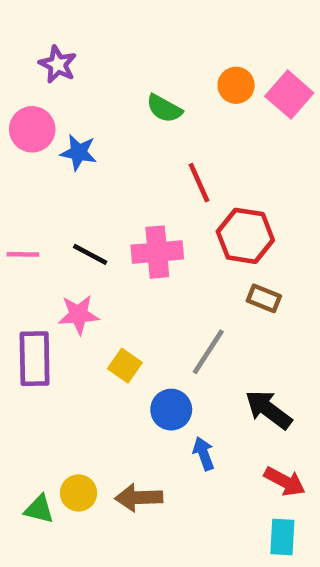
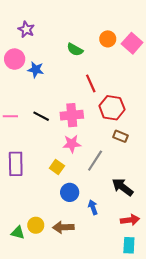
pink star: (79, 315) -> (72, 144), moved
blue circle: (171, 410) -> (70, 192), moved
red arrow: (285, 481) -> (130, 220), turned -36

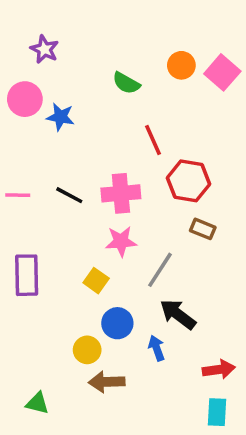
black arrow: (123, 187) -> (178, 314), moved
yellow circle: (36, 225) -> (87, 350), moved
green triangle: (18, 233) -> (37, 403), moved

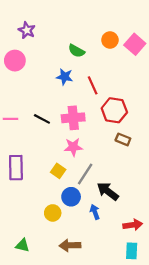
blue star: (60, 117) -> (65, 77), moved
gray line: (160, 270) -> (85, 174), moved
brown arrow: (107, 382) -> (70, 245), moved

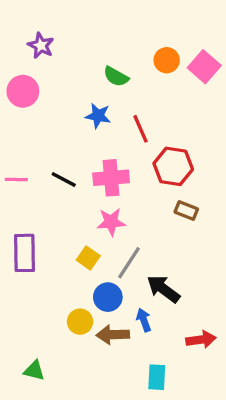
brown arrow: (70, 245) -> (113, 335), moved
cyan rectangle: (132, 251) -> (157, 377), moved

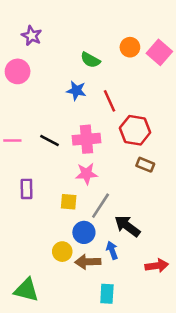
purple rectangle: (25, 253) -> (26, 189), moved, size x0.7
yellow square: (88, 258) -> (69, 202), turned -30
green triangle: (34, 371) -> (26, 290), size x1.5
cyan rectangle: (157, 377) -> (107, 294), moved

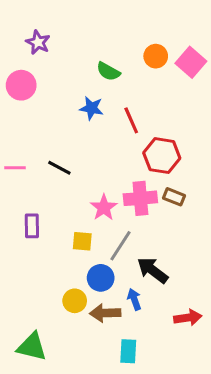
pink cross: (87, 139) -> (140, 198), moved
pink star: (87, 174) -> (104, 208), turned -30

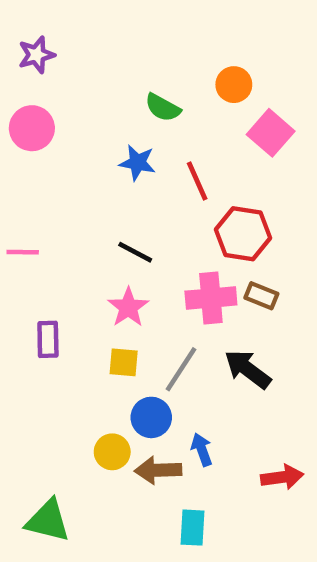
purple star: (38, 42) -> (36, 55), moved, turned 30
pink square: (191, 62) -> (271, 133), moved
black line: (59, 168) -> (135, 252), moved
pink star: (104, 208) -> (128, 307), moved
black arrow: (153, 270) -> (248, 369), moved

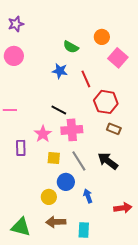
pink cross: (211, 298) -> (72, 130), moved
pink star: (128, 307) -> (43, 134), moved
gray line: (181, 369) -> (79, 161), turned -65
brown arrow: (158, 470) -> (56, 222), moved

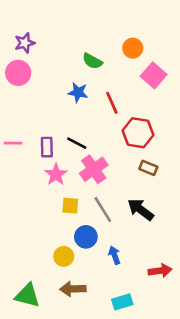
purple star: (16, 24) -> (25, 43), moved
pink cross: (72, 130) -> (94, 169), turned -30
purple rectangle: (21, 148) -> (47, 147), moved
cyan rectangle: (84, 230) -> (122, 302), moved, turned 70

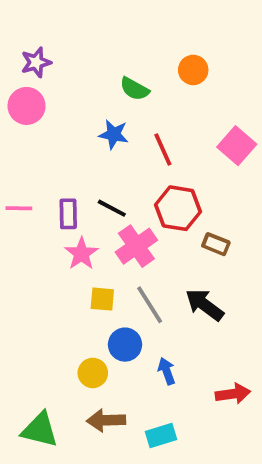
pink square: (154, 75) -> (237, 146), moved
red hexagon: (138, 133) -> (178, 208), moved
cyan rectangle: (122, 302) -> (161, 435), moved

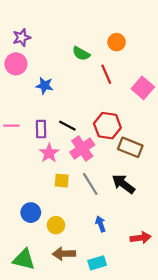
blue star: (114, 134) -> (44, 86), moved
red line: (163, 149) -> (106, 74), moved
brown rectangle: (216, 244) -> (130, 147), size x1.5
blue circle: (125, 345) -> (31, 213), moved

